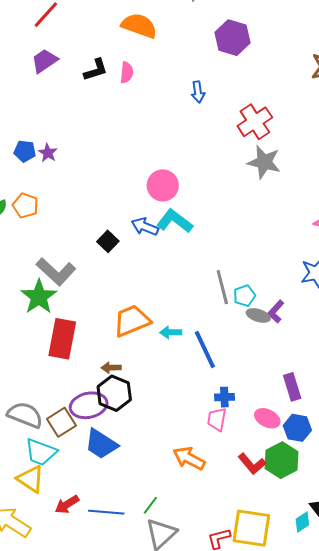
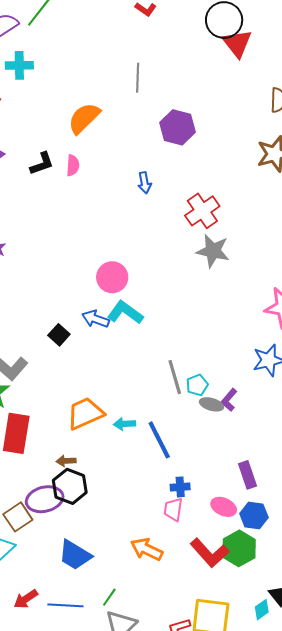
orange semicircle: (139, 26) -> (84, 118), turned -63
blue trapezoid: (101, 444) -> (75, 555), moved
red L-shape: (252, 464) -> (210, 553), size x1.4

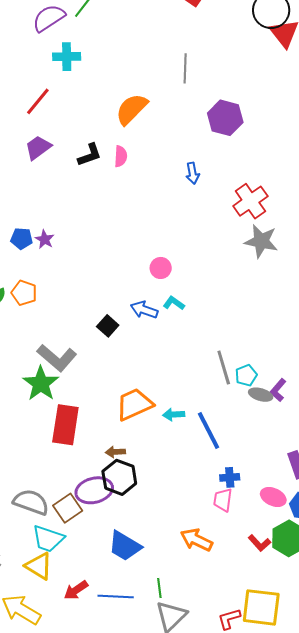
pink circle: (112, 277) -> (161, 268), size x0.7
cyan L-shape: (125, 313) -> (174, 303), size x0.6
red L-shape: (210, 553) -> (259, 543), size x0.6
green line: (109, 597) -> (159, 588), turned -42

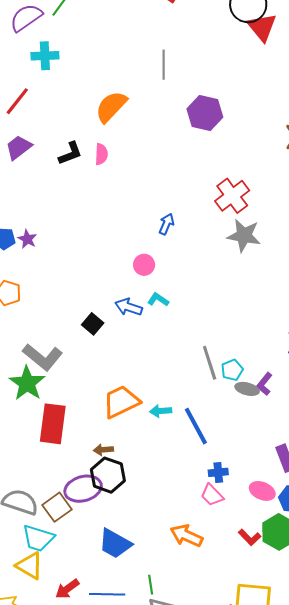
blue arrow: (192, 173) -> (166, 224), moved, turned -145
pink trapezoid: (223, 500) -> (212, 495), turned -50

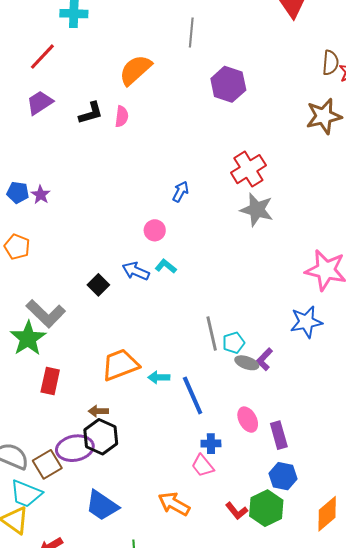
red rectangle: (53, 424) -> (50, 381), size x0.7
pink ellipse: (262, 491) -> (248, 420), moved, turned 35

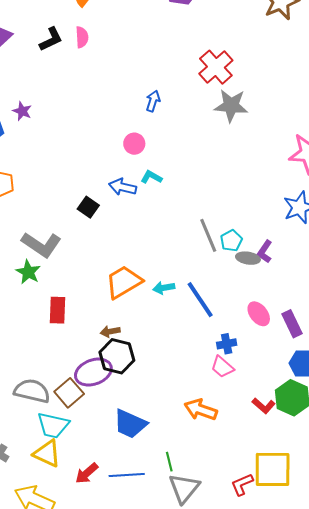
purple star: (41, 195) -> (22, 111), moved
green star: (28, 338) -> (28, 272), size x0.7

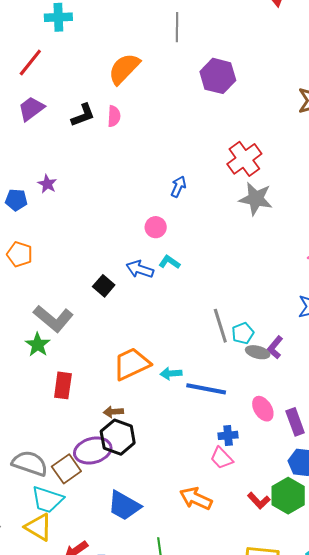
blue line: (200, 300) -> (206, 389), turned -51

